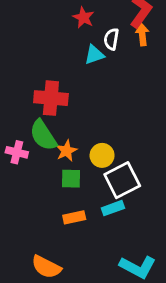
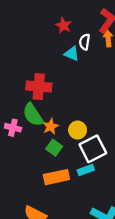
cyan triangle: (94, 55) -> (72, 54), turned 42
green square: (71, 179) -> (54, 148), turned 35
orange rectangle: (74, 217) -> (56, 177), size x1.5

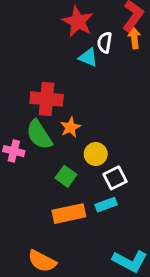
red star: (63, 25) -> (78, 22), size x1.5
orange star: (51, 127) -> (70, 127), moved
white square: (93, 149) -> (115, 178), size x0.7

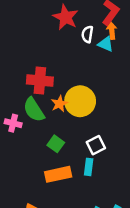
cyan triangle: (88, 57) -> (106, 44), moved
yellow circle: (96, 154) -> (80, 101), moved, size x1.6
cyan rectangle: (106, 205) -> (89, 167), turned -63

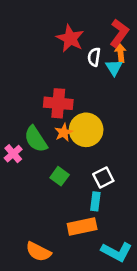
cyan triangle: (106, 44) -> (114, 68), turned 35
red cross: (40, 81) -> (58, 103), moved
pink cross: (13, 123) -> (13, 154), turned 35
orange rectangle: (58, 174) -> (82, 227), moved

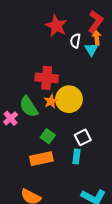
orange rectangle: (82, 227) -> (41, 159), moved

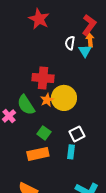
red star: (56, 26) -> (39, 19), moved

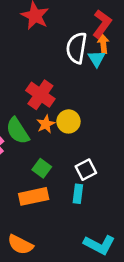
white semicircle: (70, 43) -> (77, 48), size x1.6
red cross: (43, 78) -> (40, 95), turned 30
yellow circle: (64, 98) -> (68, 121), size x0.7

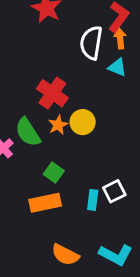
cyan triangle: (97, 59) -> (117, 67), moved, turned -36
white square: (86, 170) -> (114, 191), moved
orange semicircle: (20, 245) -> (65, 255), moved

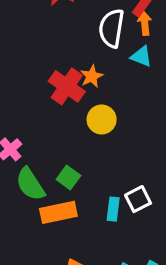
orange star: (58, 125) -> (92, 76), moved
green semicircle: (28, 132) -> (30, 184), moved

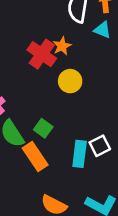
cyan rectangle: (113, 209) -> (80, 154), size x1.4
orange rectangle: (58, 212) -> (35, 157), turned 68

